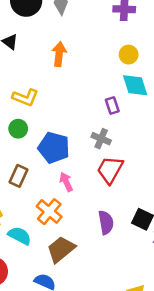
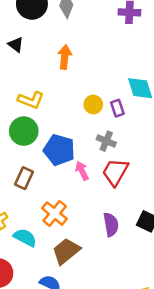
yellow circle: (129, 55) -> (93, 105), moved
green circle: (18, 129) -> (24, 131), size x1.5
pink arrow: (66, 182) -> (82, 171), moved

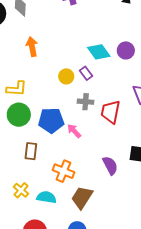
red trapezoid: (115, 172) -> (111, 112), moved

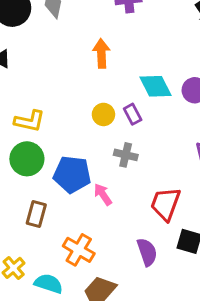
orange arrow: (32, 47) -> (101, 53), moved
red trapezoid: (111, 112) -> (165, 204), moved

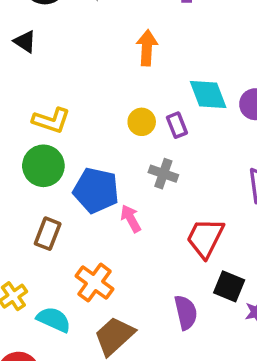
purple semicircle: (147, 252) -> (186, 312), moved

